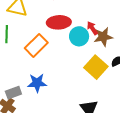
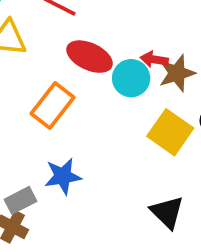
red ellipse: (59, 22) -> (90, 57), turned 35
red arrow: (92, 28) -> (154, 59), turned -40

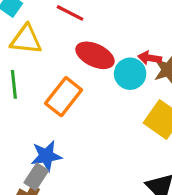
blue star: (63, 176) -> (46, 156), moved
gray rectangle: (21, 200) -> (36, 177), turned -30

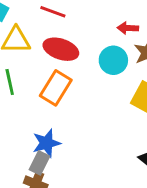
red ellipse: (95, 55) -> (61, 49), moved
red arrow: (150, 58) -> (128, 28), moved

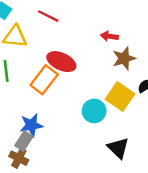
red ellipse: (61, 49) -> (61, 62), moved
cyan circle: (113, 60) -> (94, 111), moved

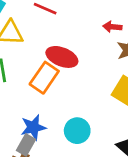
cyan circle: (94, 111) -> (77, 131), moved

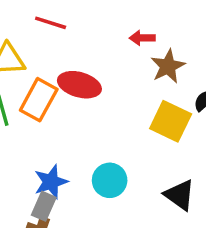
orange rectangle: (44, 78) -> (39, 100), moved

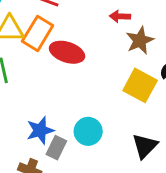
orange rectangle: (39, 100) -> (38, 33), moved
black triangle: (180, 195) -> (145, 146), turned 36
gray rectangle: (44, 206) -> (56, 148), moved

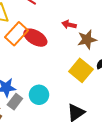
red arrow: (120, 16) -> (69, 25), moved
orange rectangle: (38, 33) -> (16, 34), moved

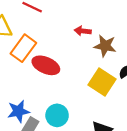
red ellipse: (35, 38) -> (46, 65), moved
brown star: (87, 40) -> (105, 46), turned 30

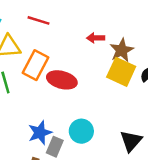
brown star: (105, 46) -> (122, 50), turned -30
yellow square: (102, 82) -> (121, 72), moved

